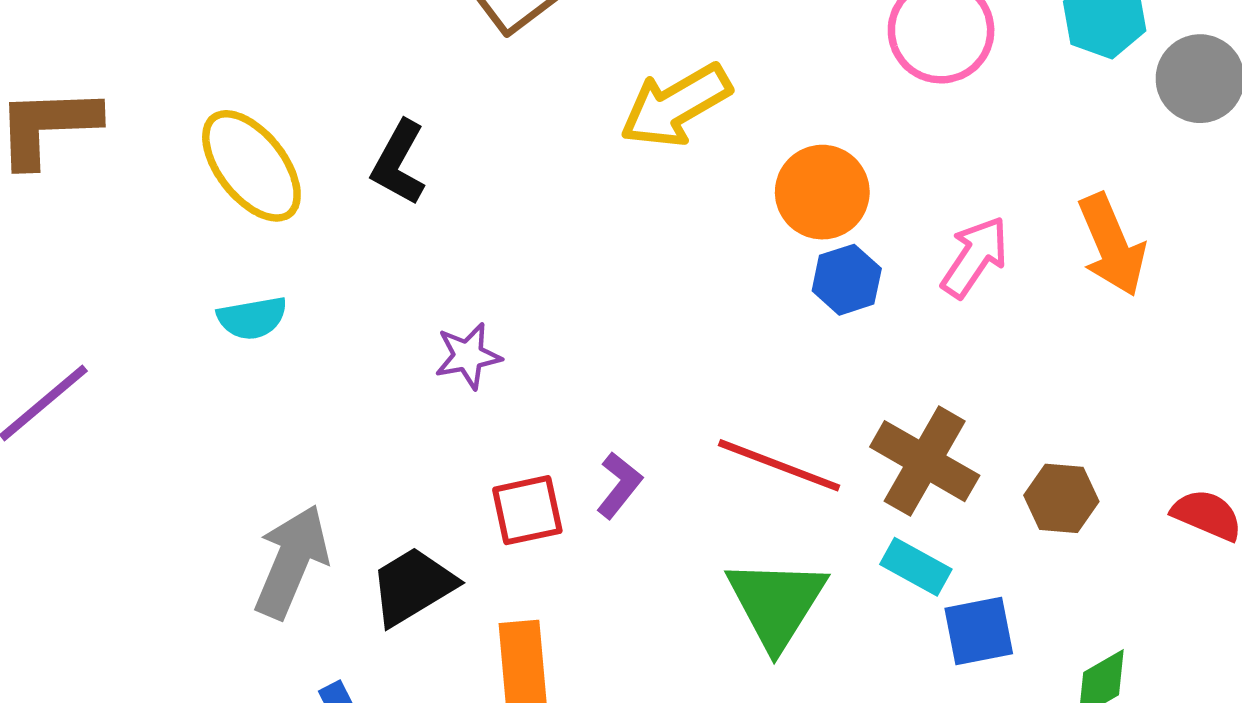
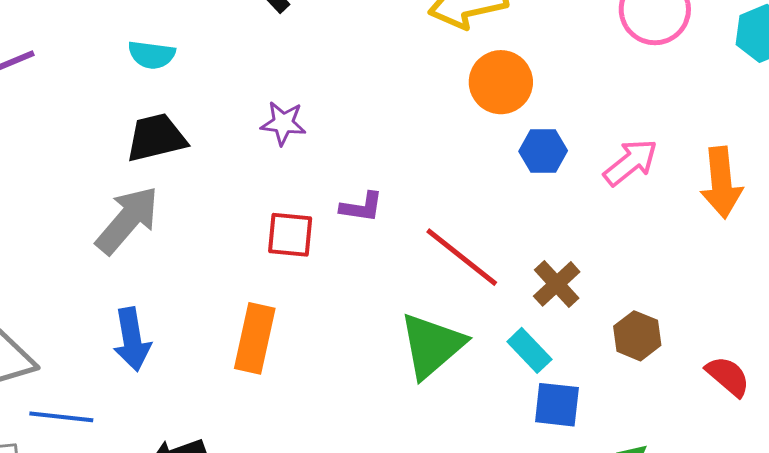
orange circle: (822, 192) -> (501, 82), moved
brown cross: (925, 461) -> (557, 284), size x0.7
purple L-shape: (619, 485) -> (362, 207), moved, turned 42
black trapezoid: (413, 586) -> (156, 138), moved

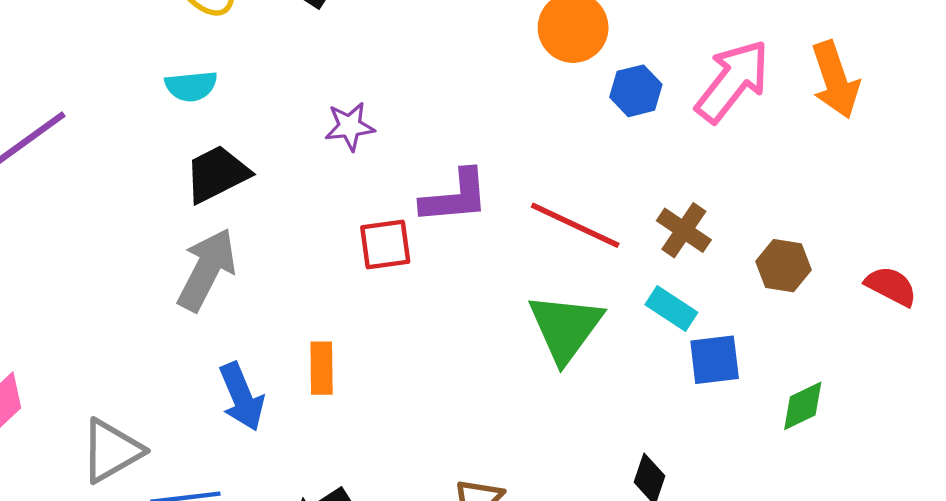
pink arrow: (630, 162) -> (733, 81), size x1.4
purple L-shape: (362, 207) -> (455, 197), size x1.5
orange rectangle: (255, 338) -> (322, 368), moved, size x0.7

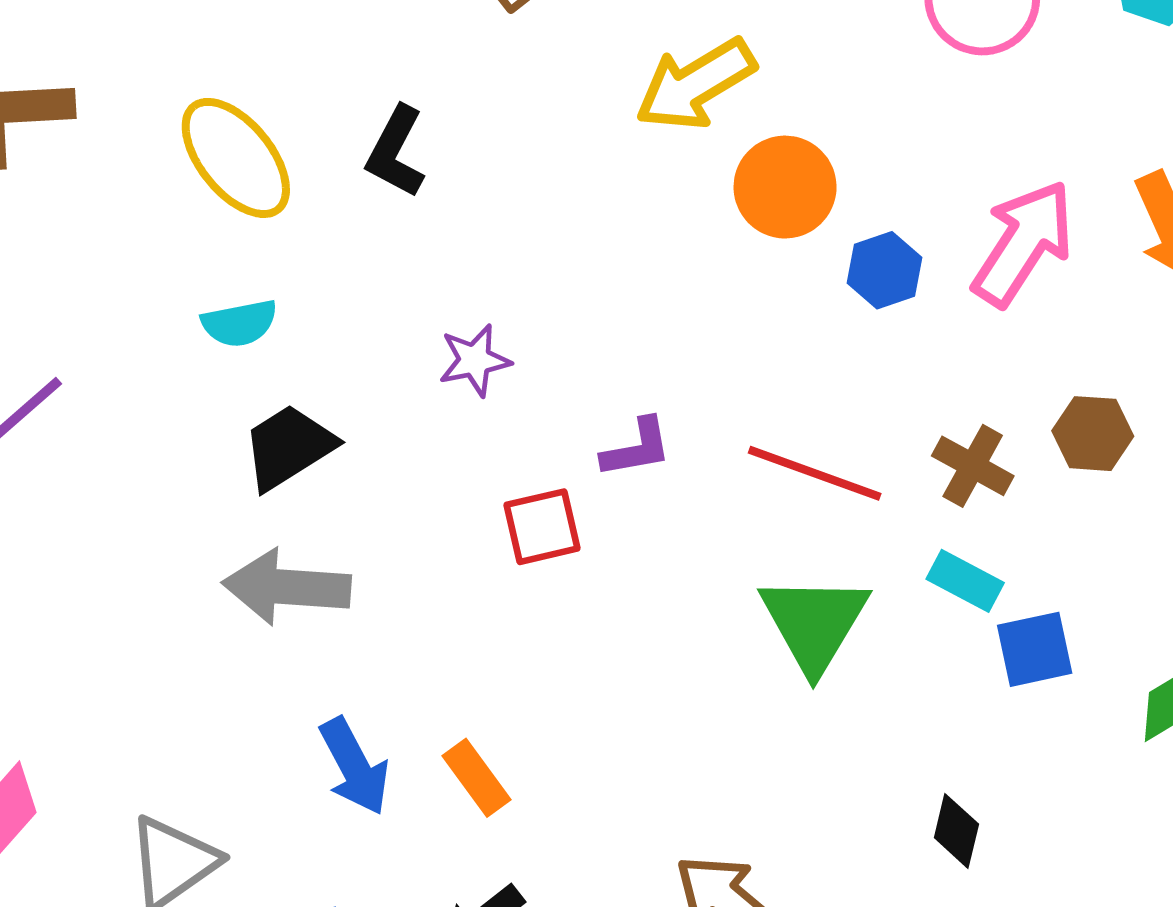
purple L-shape: (455, 197) -> (637, 448), size x0.7
brown hexagon: (783, 266) -> (1093, 434), moved
gray arrow: (207, 270) -> (287, 587), turned -108
orange rectangle: (322, 368) -> (477, 778), moved, turned -30

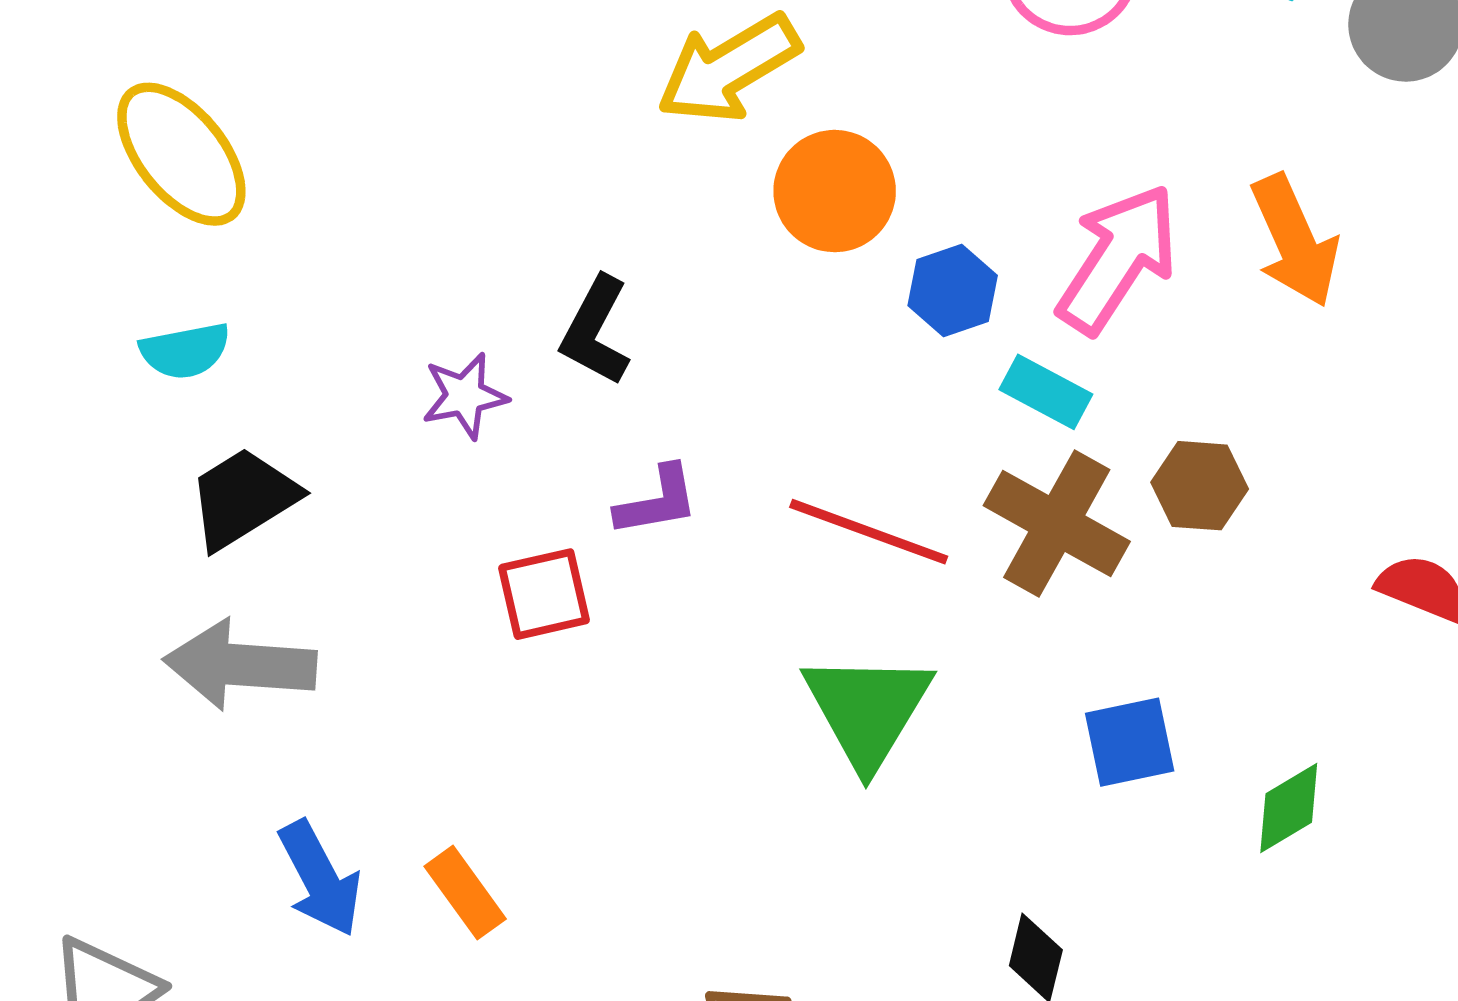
black L-shape: (396, 152) -> (596, 331), moved
brown cross: (973, 466) -> (1057, 523), size x1.5
cyan rectangle: (965, 581) -> (1046, 392), moved

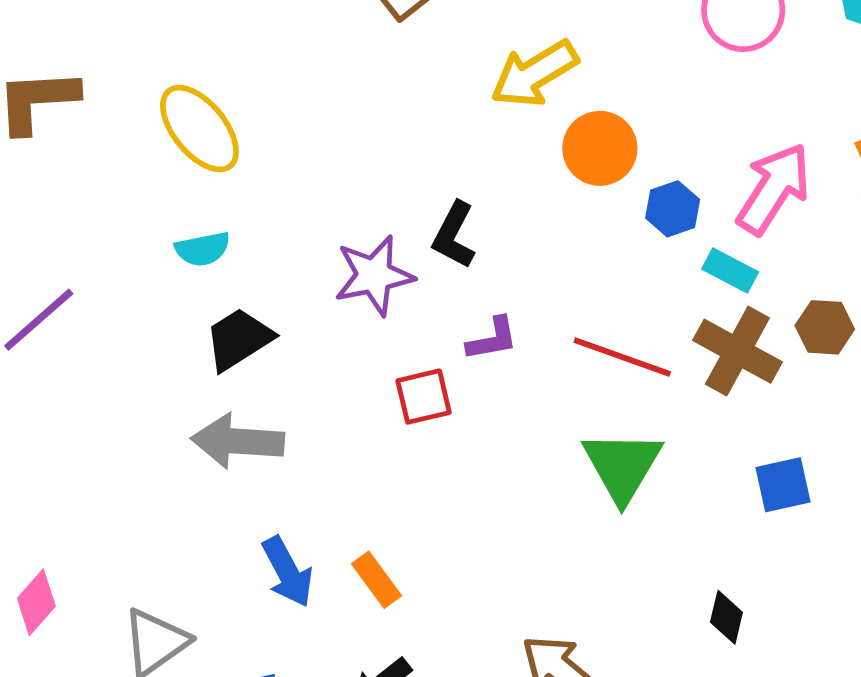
purple star: (465, 396) -> (374, 275), size x1.5

